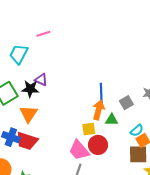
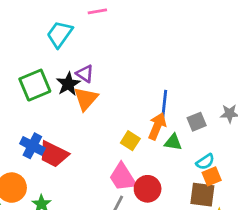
black star: (30, 89) -> (68, 84), turned 30
orange triangle: (29, 114) -> (86, 99), moved
yellow square: (89, 129) -> (130, 141), moved, turned 32
red circle: (98, 145) -> (148, 189), moved

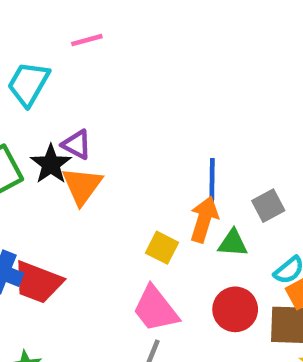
red circle: (148, 189) -> (235, 309), moved

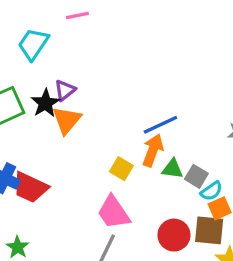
purple triangle: (77, 145) -> (65, 90), turned 50
blue line: (212, 183) -> (160, 125), turned 60
gray square: (268, 206) -> (196, 176), moved, turned -35
red circle: (235, 309) -> (174, 235), moved

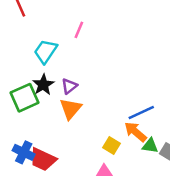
pink line: (77, 16) -> (79, 30), turned -56
black star: (45, 103) -> (43, 85), moved
orange arrow: (153, 150) -> (135, 132), turned -70

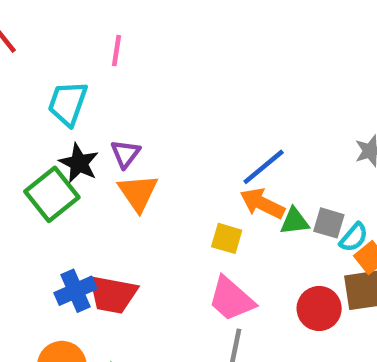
blue cross: (24, 152) -> (76, 291), turned -35

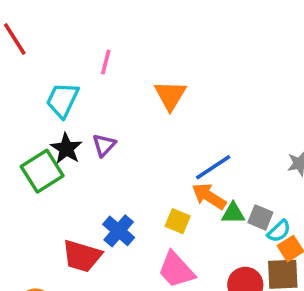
orange triangle: (138, 193) -> (170, 95), moved
blue cross: (76, 291) -> (119, 231), moved, turned -32

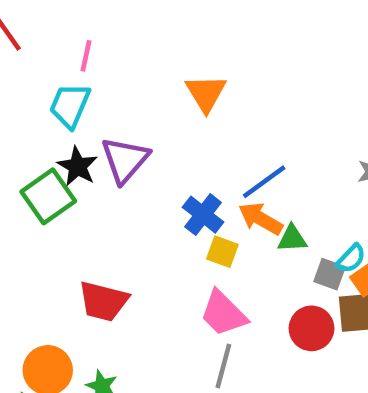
pink line: (106, 62) -> (86, 56), moved
purple triangle: (104, 145) -> (125, 160), size x1.6
gray square: (260, 217) -> (330, 274), moved
blue cross: (119, 231) -> (203, 215), moved

